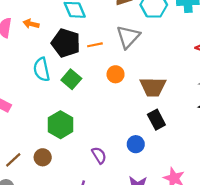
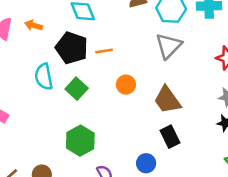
gray triangle: (128, 37) -> (169, 46), moved
brown trapezoid: (153, 87) -> (167, 100), turned 52
green hexagon: (61, 125) -> (80, 141), moved

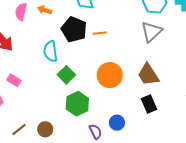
orange circle: (126, 85) -> (110, 75), moved, size x1.6
green square: (77, 89) -> (66, 75), moved
blue circle: (146, 163) -> (117, 123), moved

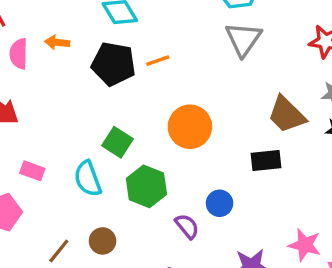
cyan semicircle: (51, 51) -> (88, 179), moved
brown trapezoid: (148, 75) -> (287, 115), moved
black rectangle: (149, 104) -> (266, 160), turned -60

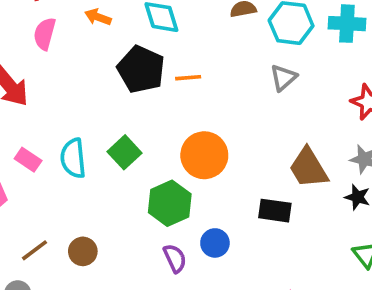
gray triangle: (243, 39) -> (283, 78), size x0.7
orange arrow: (57, 42) -> (98, 17), moved
cyan semicircle: (88, 179) -> (73, 158), moved
green hexagon: (146, 186) -> (170, 203), moved

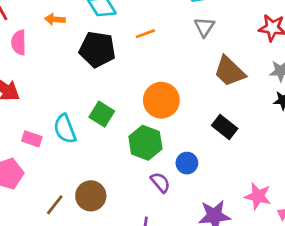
orange line: (188, 78) -> (145, 34), moved
brown trapezoid: (308, 168) -> (230, 71), moved
black rectangle: (275, 211) -> (225, 127), turned 45
brown circle: (83, 251) -> (91, 196), size x1.4

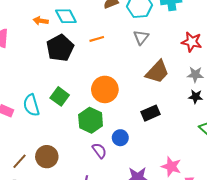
orange arrow: (55, 19) -> (41, 21), moved
black pentagon: (97, 49) -> (60, 48), turned 30
brown trapezoid: (230, 71) -> (157, 72), turned -95
black rectangle: (225, 127) -> (150, 113), turned -66

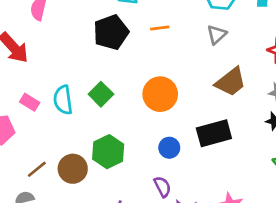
black rectangle: (150, 113) -> (214, 133), size x1.4
green hexagon: (91, 120) -> (108, 152), moved
blue circle: (120, 138) -> (169, 148), moved
purple semicircle: (99, 151) -> (162, 187), moved

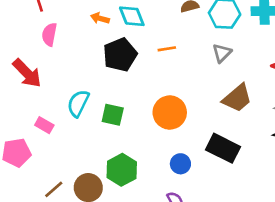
green square: (101, 94) -> (113, 115), turned -30
cyan semicircle: (63, 100) -> (78, 103), moved, turned 36
black rectangle: (214, 133) -> (223, 148), turned 44

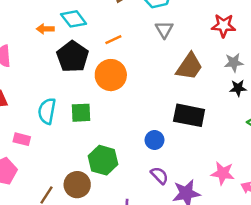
orange circle: (170, 112) -> (111, 75), moved

